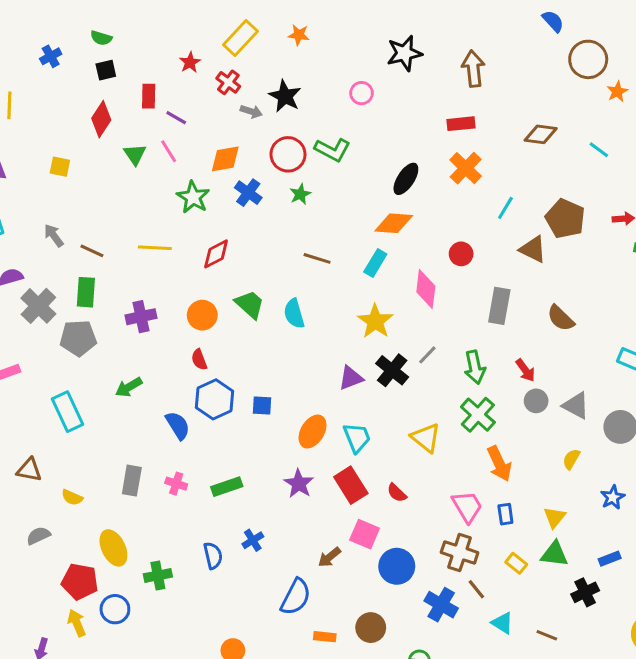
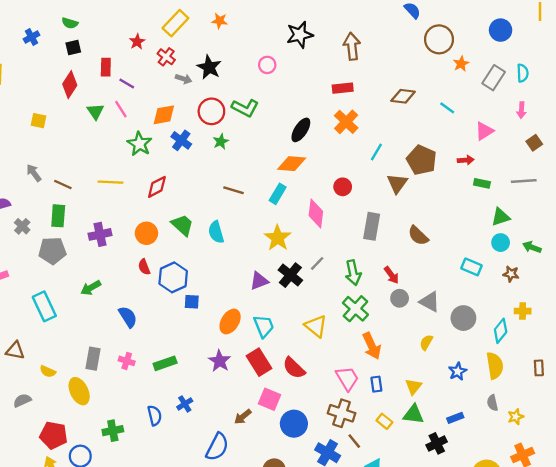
brown triangle: (533, 249) -> (397, 183), turned 40
gray cross: (38, 306) -> (22, 226), size x0.6
blue hexagon: (215, 399) -> (173, 277), moved
red semicircle: (397, 493) -> (294, 368), size x1.5
yellow ellipse: (113, 548) -> (79, 391), moved

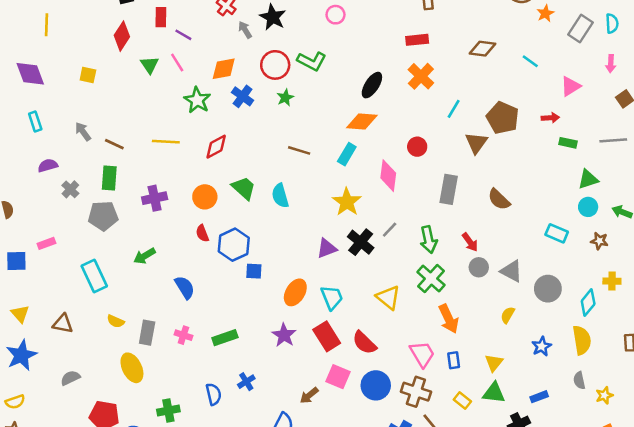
gray arrow: (184, 79) -> (245, 30), turned -140
yellow semicircle: (48, 371) -> (116, 321), moved
blue circle: (294, 424) -> (376, 385), moved

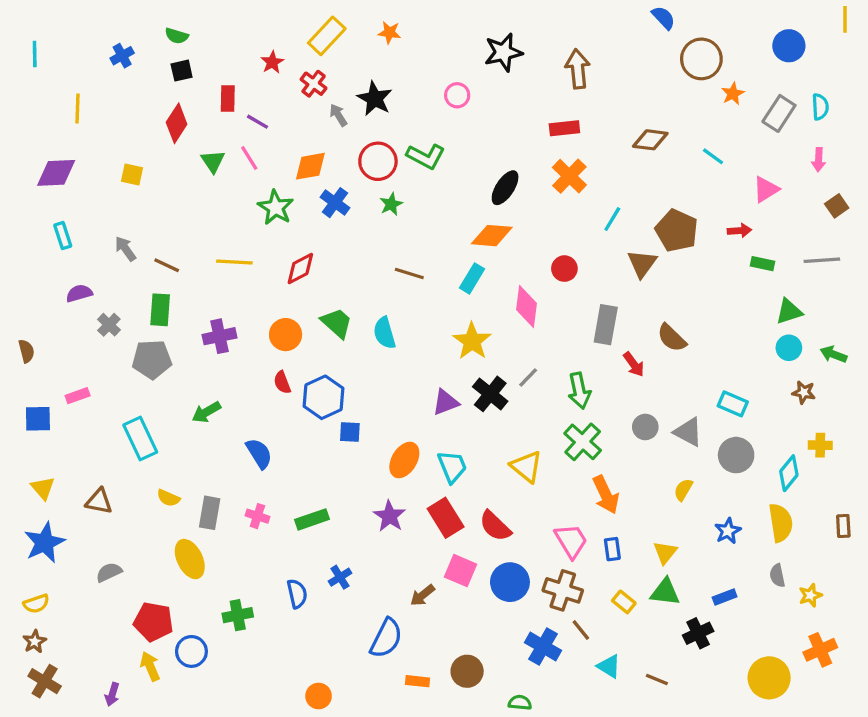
purple diamond: (30, 74) -> (56, 173), turned -72
cyan rectangle: (557, 233) -> (733, 404), moved
red arrow: (470, 242) -> (634, 364), moved

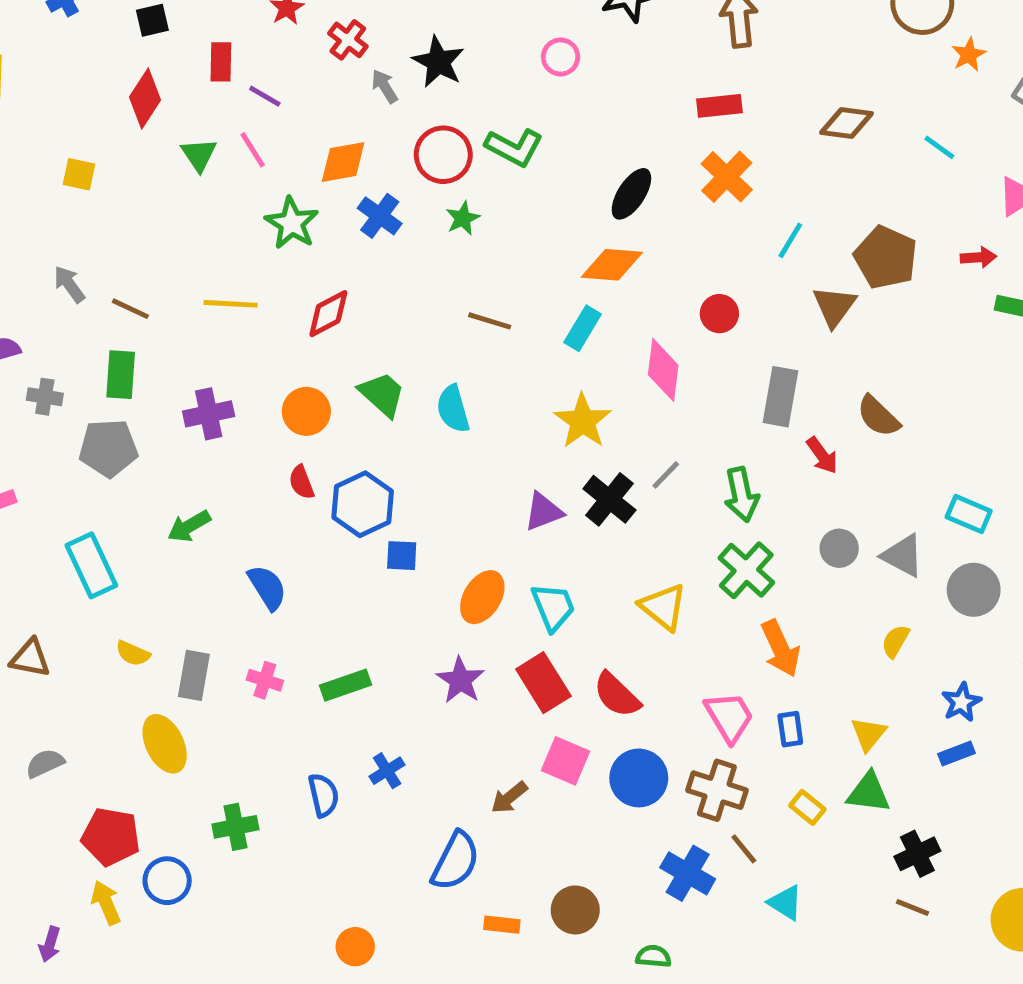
gray cross: (109, 325) -> (45, 397), turned -35
blue rectangle: (725, 597) -> (956, 754), moved
brown line: (657, 680) -> (913, 908), moved

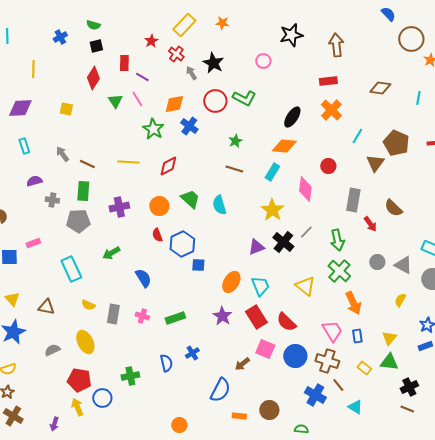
cyan line: (939, 147) -> (418, 98), turned 64
green star: (463, 218) -> (235, 141), moved
yellow ellipse: (165, 744) -> (85, 342), moved

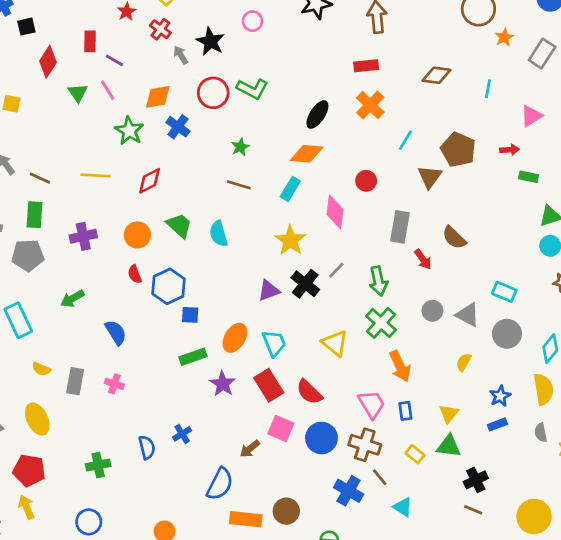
black square: (96, 46) -> (26, 27), moved
pink circle: (263, 61) -> (252, 21), moved
green rectangle: (175, 318) -> (193, 357), moved
blue circle: (102, 398) -> (89, 522), moved
orange rectangle: (239, 416) -> (246, 519), size x1.6

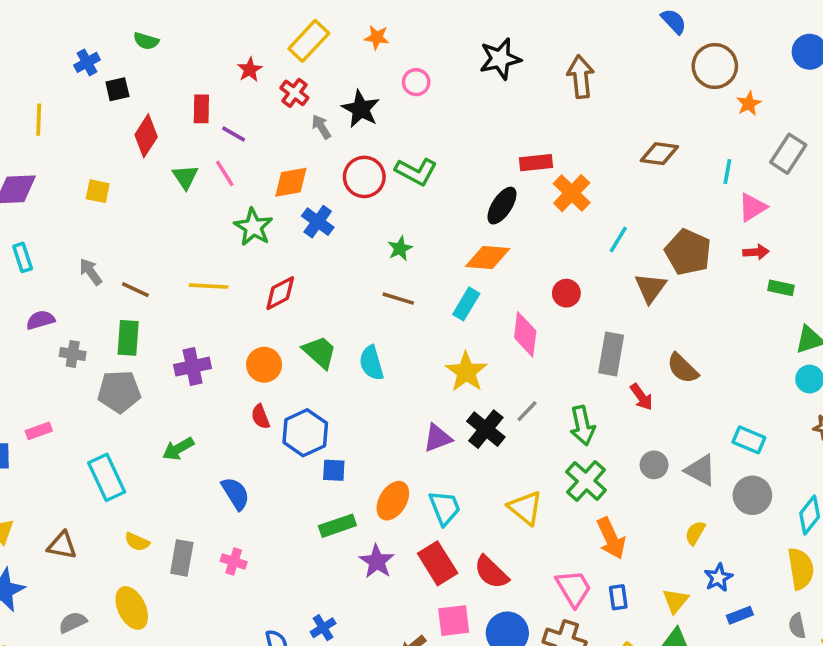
gray rectangle: (542, 54) -> (788, 154), moved
red rectangle: (366, 66) -> (536, 163), moved
pink triangle: (531, 116) -> (752, 207), moved
blue star: (500, 396) -> (718, 578), moved
pink square: (281, 429) -> (454, 621), turned -30

